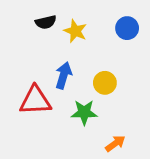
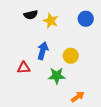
red triangle: (35, 101) -> (24, 68), size x0.6

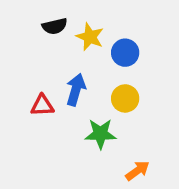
blue circle: (86, 19) -> (125, 53), moved
red triangle: (24, 68) -> (42, 106), moved

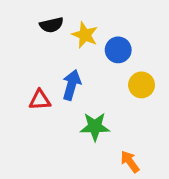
yellow circle: (125, 98) -> (142, 85), moved
orange arrow: (137, 171) -> (130, 162), turned -90

